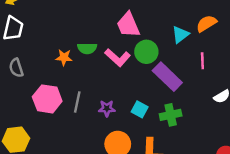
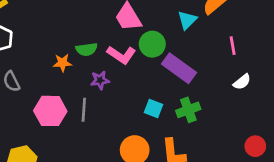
pink line: (202, 61) -> (233, 46), moved
purple star: (107, 108) -> (100, 80), moved

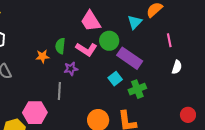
green semicircle: (87, 49) -> (60, 46), turned 105
white semicircle: (242, 82) -> (177, 67), turned -32
cyan square: (153, 108) -> (115, 79), moved, turned 32
pink hexagon: (50, 111) -> (35, 113), moved

